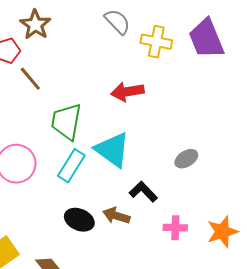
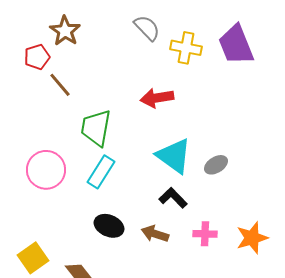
cyan triangle: (112, 150) -> (174, 156), moved
brown arrow: (116, 216) -> (155, 234), moved

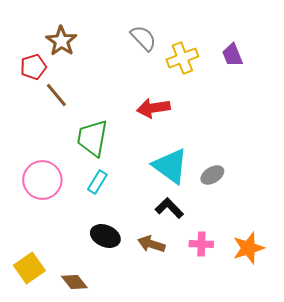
purple trapezoid: (236, 45) -> (232, 55), size x0.6
yellow cross: (186, 48) -> (182, 58), turned -32
cyan rectangle: (101, 172) -> (97, 182), size x0.7

